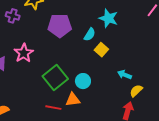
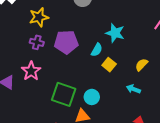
purple cross: (13, 16) -> (37, 42), moved
green square: (55, 77) -> (64, 94), turned -30
yellow semicircle: (136, 91) -> (142, 65), moved

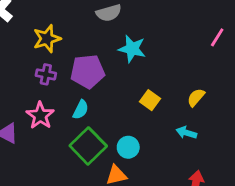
cyan star: (115, 33) -> (132, 49), moved
cyan semicircle: (97, 50) -> (81, 110), moved
green square: (64, 94) -> (88, 146), turned 30

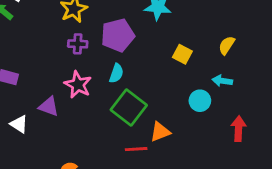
cyan circle: (128, 147) -> (200, 101), moved

